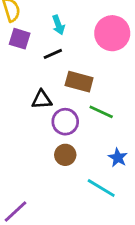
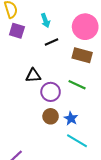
black line: (53, 54) -> (52, 42), moved
brown rectangle: (79, 82) -> (82, 55), moved
blue star: (118, 158) -> (71, 118), moved

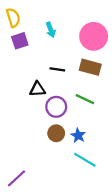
purple square: (17, 31) -> (20, 41), turned -35
black line: (52, 42) -> (57, 69), moved, turned 32

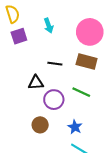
brown circle: (56, 133) -> (40, 125), moved

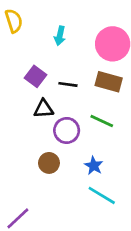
cyan arrow: (49, 26) -> (60, 36), turned 32
purple square: (19, 36) -> (35, 76), moved, turned -35

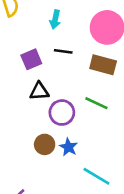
purple square: (35, 76) -> (31, 59), turned 30
black line: (68, 84) -> (63, 51), moved
blue star: (94, 166) -> (69, 147), moved

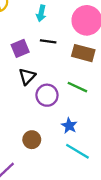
black triangle: (39, 91) -> (27, 76), turned -42
brown circle: (45, 144) -> (32, 140), moved
blue star: (69, 147) -> (69, 126), moved

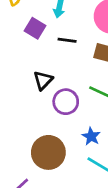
purple square: (20, 48) -> (35, 28), moved, turned -36
brown circle: (32, 140) -> (48, 152), size x1.6

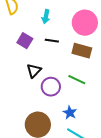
purple square: (35, 28) -> (25, 41), moved

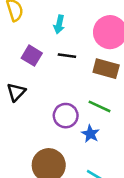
black triangle: (34, 71) -> (16, 92), moved
blue star: (70, 113) -> (90, 134), moved

